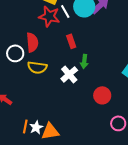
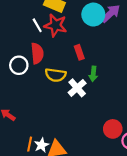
white line: (65, 11) -> (37, 25), moved
yellow semicircle: (37, 67) -> (56, 75), moved
red circle: (102, 95) -> (113, 129), moved

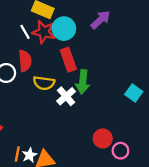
cyan circle: (93, 15) -> (64, 29), moved
red rectangle: (79, 52) -> (68, 60), size x1.5
green arrow: (93, 74) -> (83, 82), size x1.5

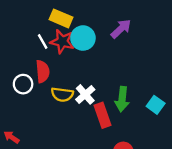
red rectangle: (68, 60) -> (103, 115), moved
green arrow: (83, 82) -> (122, 99), moved
white cross: (66, 96) -> (85, 94), moved

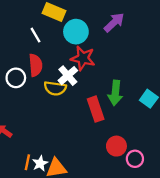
red star: (62, 41) -> (83, 58), moved
white cross: (85, 94) -> (68, 76), moved

